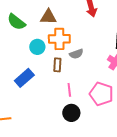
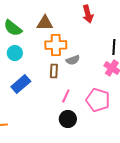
cyan circle: (37, 47) -> (15, 53), moved
pink line: (69, 90) -> (66, 96), turned 32

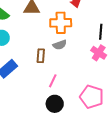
orange cross: (56, 45) -> (61, 23), moved
pink pentagon: (98, 100) -> (92, 97), moved

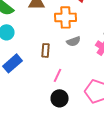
gray semicircle: (60, 45) -> (74, 41), moved

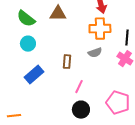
orange cross: (66, 17) -> (100, 29), moved

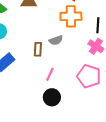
gray semicircle: (95, 53) -> (56, 40), moved
pink pentagon: (118, 103) -> (89, 76), moved

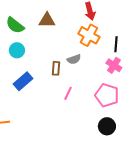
orange cross: (71, 16) -> (89, 35), turned 30
black circle: (52, 97) -> (107, 126), moved

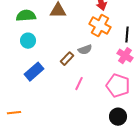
green semicircle: (15, 25) -> (26, 16), turned 138
brown rectangle: (56, 68) -> (67, 59), turned 40

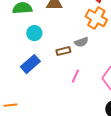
cyan circle: (28, 41) -> (34, 33), moved
brown rectangle: (67, 59) -> (63, 51), turned 32

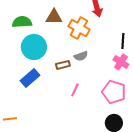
orange cross: (96, 18) -> (79, 28), moved
cyan circle: (34, 33) -> (34, 47), size x1.6

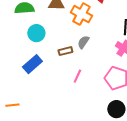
cyan circle: (34, 47) -> (36, 33), size x0.7
gray semicircle: (81, 56) -> (83, 42), turned 144

